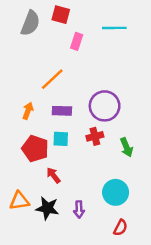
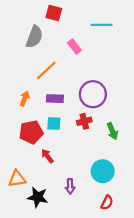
gray semicircle: (30, 23) -> (34, 37), moved
pink rectangle: (77, 41) -> (74, 47), moved, turned -56
red pentagon: (35, 149) -> (31, 132), turned -30
black star: (47, 208) -> (38, 197), moved

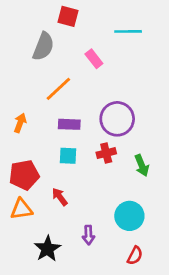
orange arrow: (25, 99) -> (20, 123), moved
red pentagon: (31, 132) -> (24, 175), moved
orange triangle: (17, 179) -> (21, 209), moved
black star: (38, 197) -> (47, 249), turned 30

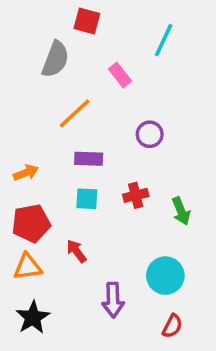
cyan line: (128, 31) -> (164, 40), turned -64
purple circle: (117, 119) -> (150, 134), moved, size x0.6
orange arrow: (20, 123) -> (26, 173), moved, turned 48
purple arrow: (88, 235) -> (113, 300), size x1.4
black star: (47, 249) -> (33, 317), moved

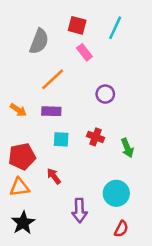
red square: (87, 21) -> (77, 25), moved
purple rectangle: (89, 159) -> (51, 111), moved
orange arrow: (26, 173) -> (18, 110), moved, turned 56
red cross: (136, 195) -> (95, 137), turned 35

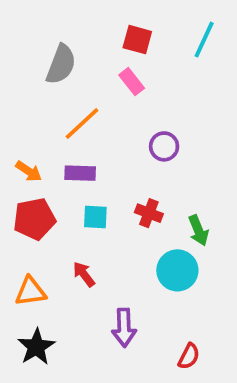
red square: (77, 25) -> (137, 40), moved
cyan line: (115, 28) -> (204, 40), moved
red pentagon: (22, 157) -> (34, 219), moved
cyan circle: (116, 193) -> (177, 270), moved

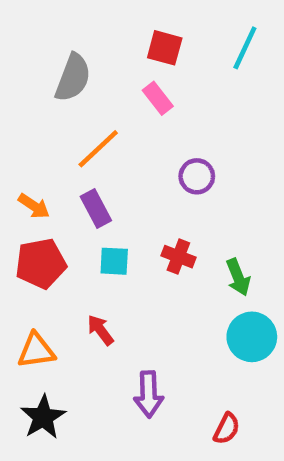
purple rectangle: (80, 173) -> (96, 208), turned 60
cyan circle: (177, 270) -> (252, 337), moved

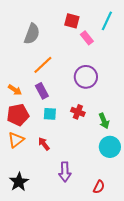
pink rectangle: (158, 98) -> (87, 38), moved
purple circle: (197, 176) -> (86, 77), size x1.5
orange triangle: (36, 351) -> (16, 140), moved, turned -30

